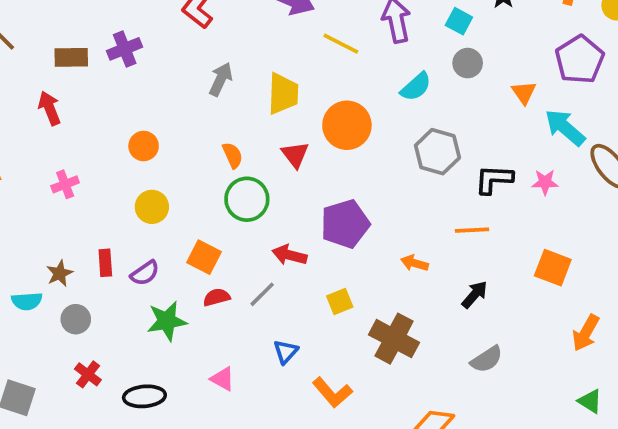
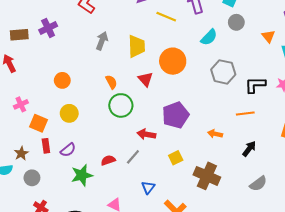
orange square: (204, 257) -> (38, 123), moved

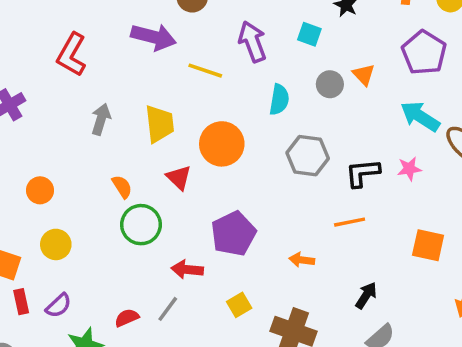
gray circle: (236, 22) -> (330, 84), moved
orange triangle: (268, 36) -> (364, 75), moved
cyan semicircle: (209, 37) -> (279, 100), turned -30
black arrow: (249, 149) -> (366, 295), moved

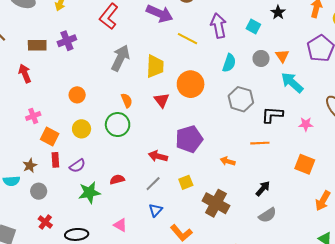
cyan arrow: (420, 116) -> (292, 83), moved
gray arrow: (101, 119) -> (120, 58), size x1.4
pink star: (409, 169) -> (306, 124), moved
green circle: (141, 225) -> (118, 125), moved
gray line: (168, 309) -> (153, 184), moved

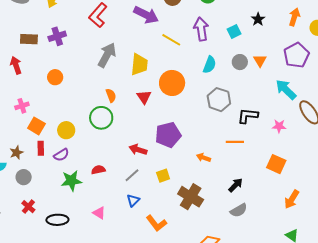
cyan square: (253, 27) -> (234, 32), turned 32
cyan arrow: (292, 83) -> (286, 90), moved
orange circle: (77, 95) -> (55, 77), moved
yellow circle: (82, 129) -> (66, 130), moved

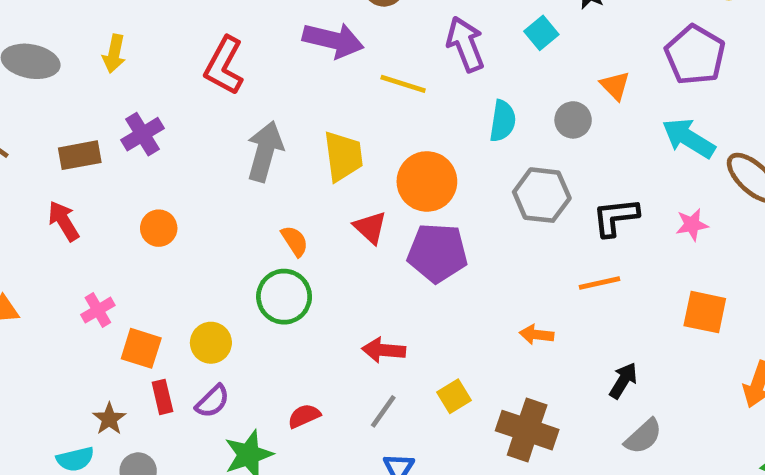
gray circle: (240, 62) -> (573, 120), moved
purple pentagon: (168, 135) -> (437, 253), moved, turned 30

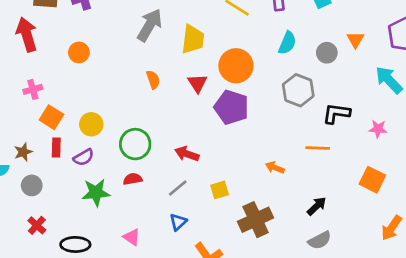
red arrow: (64, 221) -> (27, 35), size x1.4
green circle: (284, 297) -> (135, 144), moved
brown cross: (527, 430) -> (256, 220), turned 32

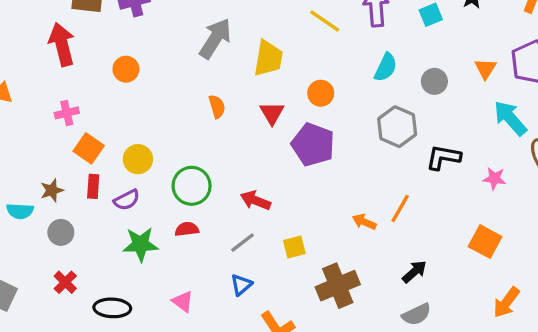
orange triangle: (355, 40) -> (485, 69), moved
orange circle: (236, 66) -> (321, 93), size x0.6
orange line: (318, 148) -> (400, 209), moved, turned -65

